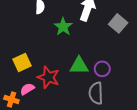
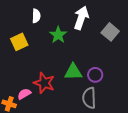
yellow square: (22, 63) -> (19, 42), moved

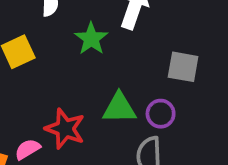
gray square: (110, 32) -> (183, 67), moved, turned -30

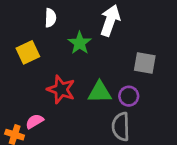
red star: (65, 129) -> (61, 89), moved

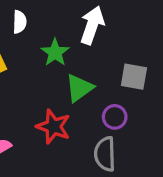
red star: (61, 89) -> (53, 127), moved
green triangle: (100, 92) -> (79, 88), moved, turned -35

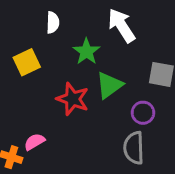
white arrow: (92, 25) -> (122, 26), turned -52
red star: (53, 127) -> (73, 99), moved

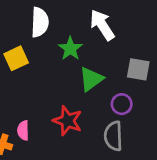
white semicircle: (53, 22) -> (40, 22), size x1.5
red star: (73, 99) -> (68, 121), moved
pink semicircle: (34, 142) -> (23, 130), turned -60

